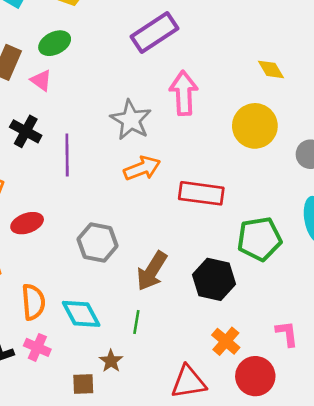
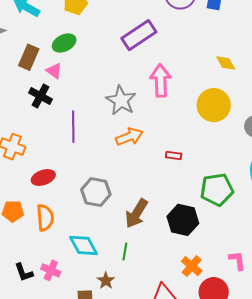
black cross: (26, 131) -> (40, 96), moved
red rectangle: (201, 193) -> (174, 155), size x0.5
orange semicircle: (33, 302) -> (45, 218), moved

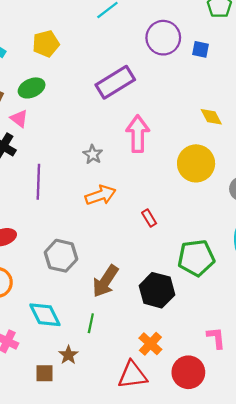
gray star: (121, 100) -> (93, 154), size x0.6
red rectangle: (174, 155) -> (149, 218), turned 49
orange cross: (192, 266) -> (150, 344), moved

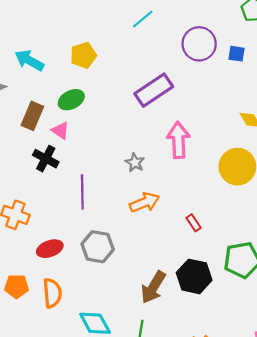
gray hexagon: (61, 256) -> (98, 247), moved
black hexagon: (157, 290) -> (194, 276), moved

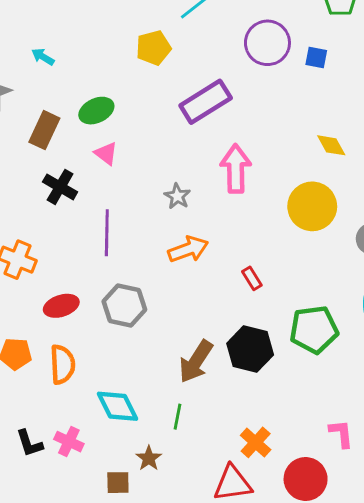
yellow pentagon: (83, 55) -> (153, 48), moved
cyan arrow: (29, 60) -> (43, 57), size x0.6
pink triangle: (60, 131) -> (106, 153), moved

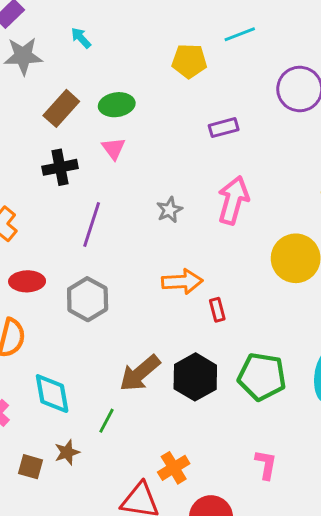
purple rectangle: (206, 102) -> (224, 128), size x0.6
black cross: (60, 187) -> (60, 167), turned 32
orange arrow: (188, 249) -> (182, 282), moved
pink L-shape: (341, 434) -> (266, 464), moved

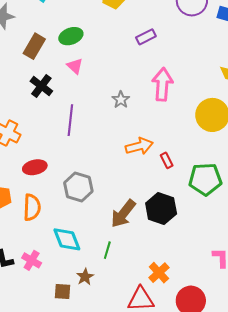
black cross: (60, 167) -> (41, 86), turned -30
gray hexagon: (88, 299) -> (78, 187), moved
green pentagon: (262, 377) -> (205, 179), moved

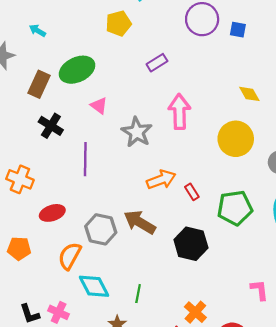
green ellipse: (71, 36) -> (77, 70), size x1.4
pink triangle: (75, 66) -> (99, 106), moved
gray star: (121, 100) -> (137, 132), size x1.6
orange semicircle: (32, 207) -> (70, 256), moved, turned -148
brown arrow: (123, 214) -> (140, 222), moved, turned 88

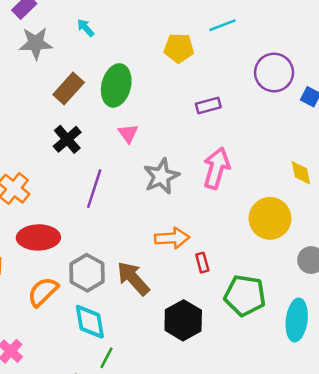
green ellipse: (77, 70) -> (116, 85), turned -68
red ellipse: (52, 213) -> (38, 237), size x1.4
cyan diamond: (94, 286) -> (90, 322), moved

